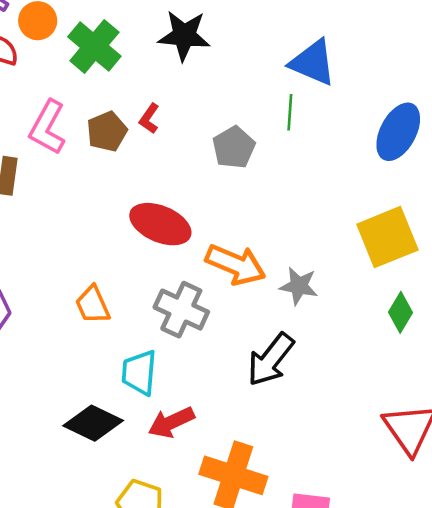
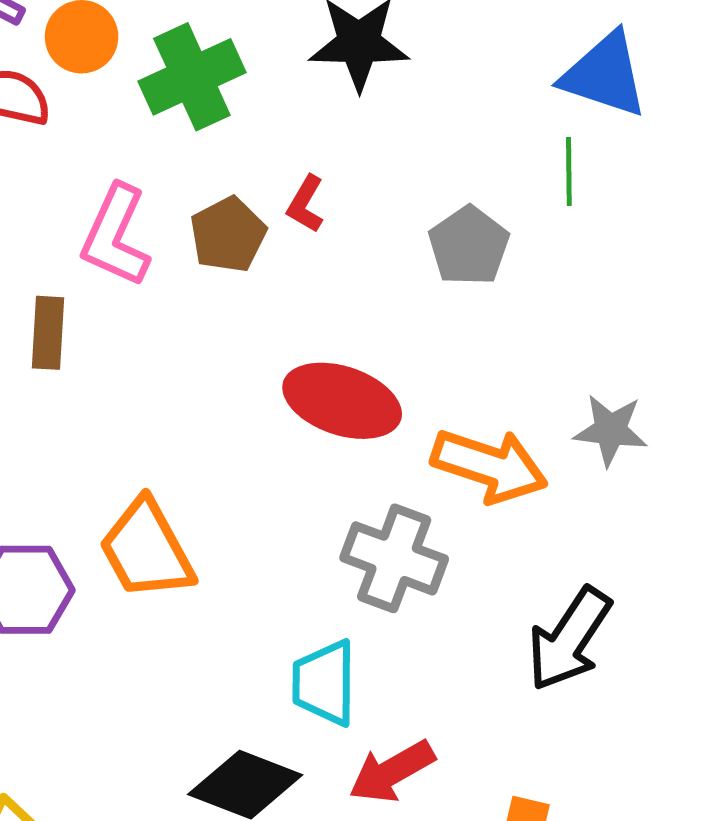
green cross: (94, 46) -> (192, 77), turned 30
gray star: (299, 286) -> (611, 430), moved
orange trapezoid: (93, 305) -> (146, 550), moved, size x1.4

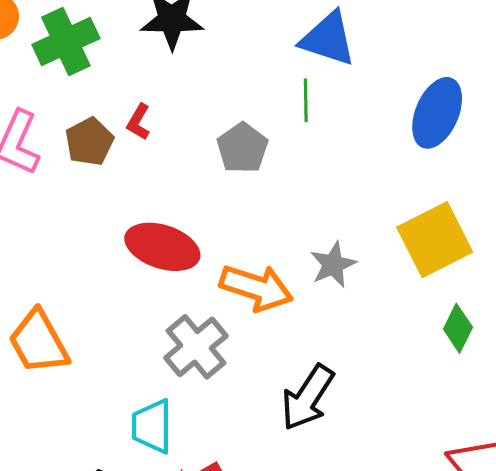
gray star: (611, 430) -> (333, 265), turned -30
gray cross: (394, 558) -> (196, 347), turned 30

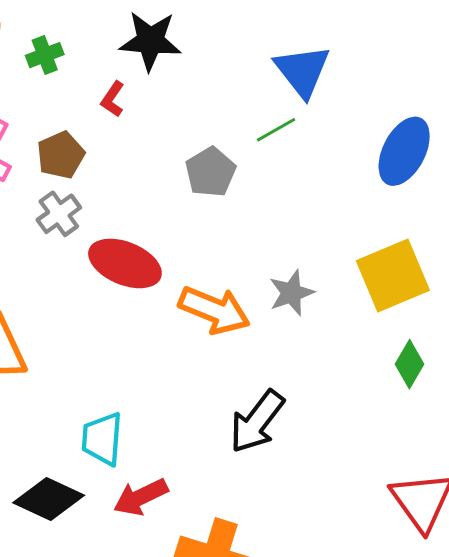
blue triangle: (328, 39) -> (302, 71), turned 30
green cross: (66, 41) -> (45, 55), size x0.6
green line: (306, 100) -> (276, 130), turned 57
red L-shape: (139, 122) -> (113, 99), moved
gray cross: (196, 347) -> (59, 214), moved, size x0.7

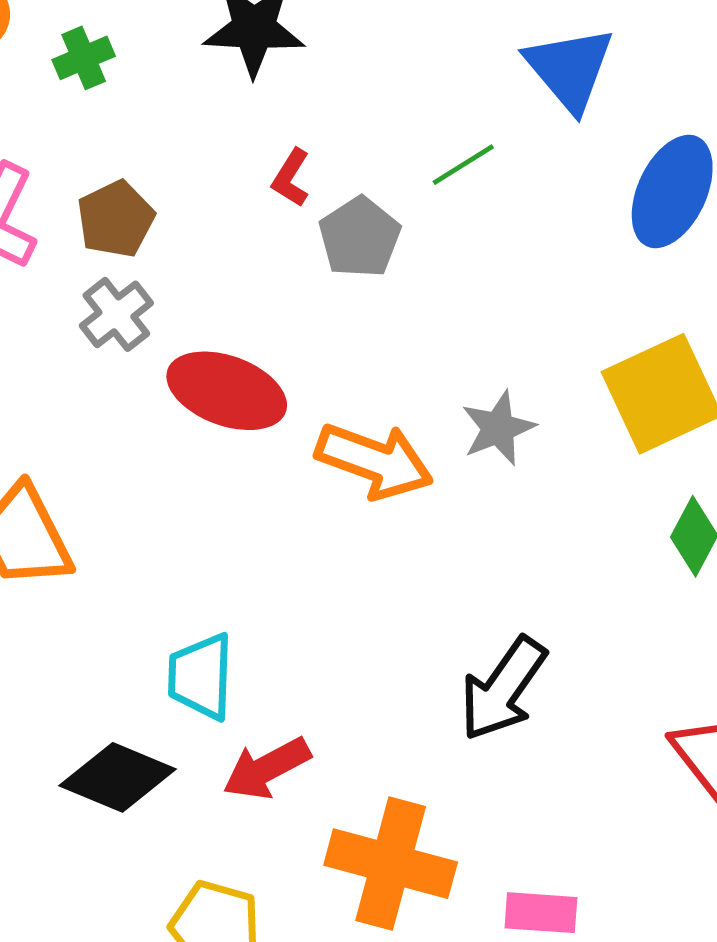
blue triangle: (302, 71) -> (570, 69), moved
red L-shape: (113, 99) -> (291, 178), moved
black arrow: (257, 422) -> (503, 689), moved

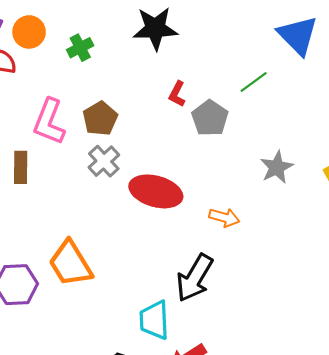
gray star: (498, 428) -> (277, 167), moved
orange arrow: (374, 461) -> (224, 218), size x0.6
black arrow: (503, 689) -> (195, 278), moved

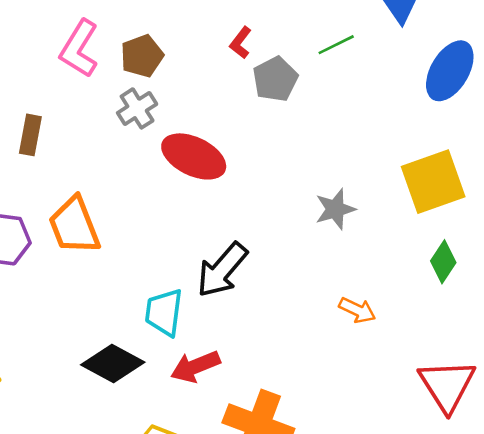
brown rectangle: (21, 167) -> (30, 135), moved
gray star: (277, 167) -> (335, 209), moved
orange arrow: (224, 218) -> (357, 310), moved

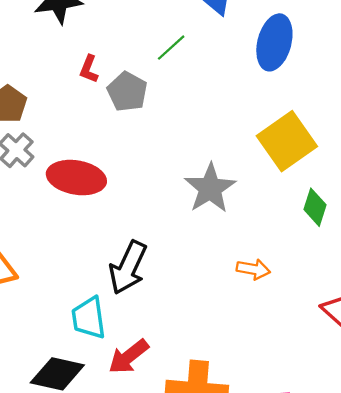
gray star: (335, 209) -> (210, 188), size x1.4

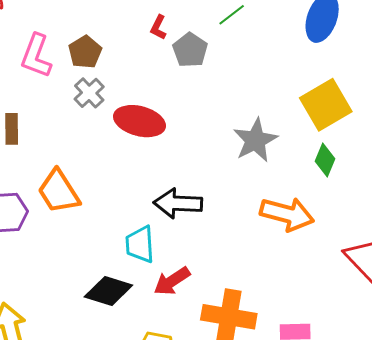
green diamond: (315, 207) -> (325, 160), moved
black arrow: (128, 268) -> (178, 203), turned 63
orange arrow: (253, 269) -> (287, 214), size x1.8

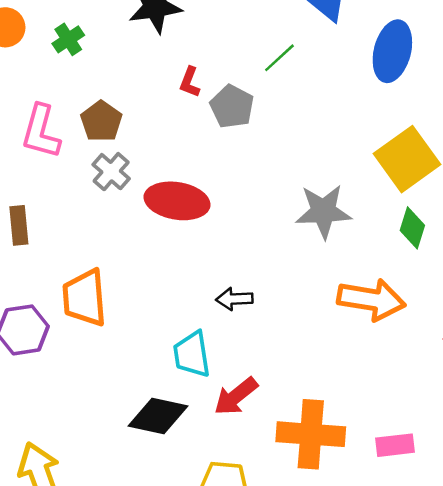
gray star: (255, 140) -> (323, 211), turned 30
orange trapezoid: (59, 192) -> (85, 298), turned 33
black arrow: (178, 203) -> (234, 299), size x0.6

